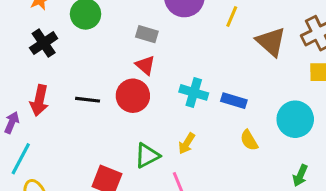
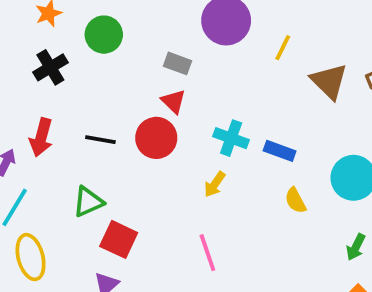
yellow arrow: (187, 143) -> (215, 184), moved
green triangle: (147, 156) -> (88, 202), moved

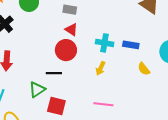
black line: (100, 140) -> (54, 73), moved
pink line: (207, 253) -> (103, 104), turned -54

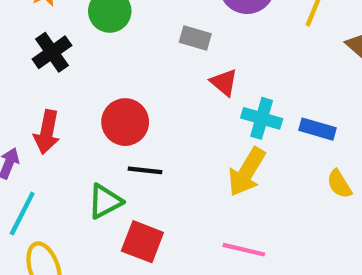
red triangle: (71, 30) -> (224, 82), moved
red circle: (66, 50) -> (125, 122), moved
yellow arrow: (101, 68) -> (247, 172), size x1.6

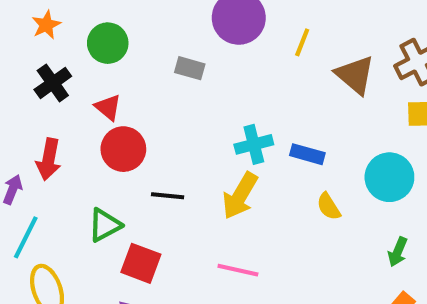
red triangle: (224, 82) -> (108, 107), moved
cyan cross: (262, 118) -> (254, 144), turned -30
black line: (145, 170) -> (168, 196), moved

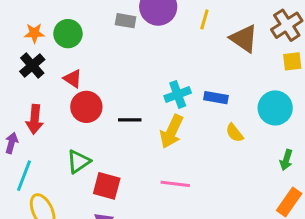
orange star: (46, 25) -> (34, 33), moved, turned 30
gray rectangle: (190, 68) -> (126, 21), moved
black line: (168, 196) -> (130, 120), moved

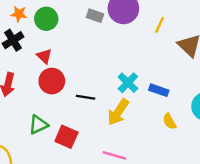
cyan cross: (178, 94) -> (128, 83), turned -35
red square: (107, 186) -> (66, 137), moved

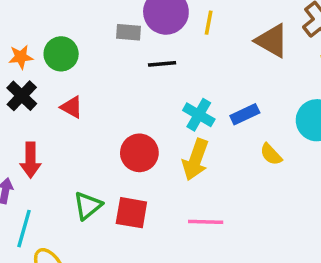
yellow line: (160, 25) -> (209, 23), moved
red circle: (52, 81) -> (139, 153), moved
blue rectangle: (159, 90) -> (245, 114), turned -30
black line: (86, 97) -> (162, 64), moved

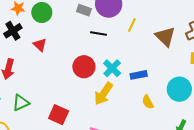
yellow line: (209, 23) -> (132, 25), moved
red circle: (139, 153) -> (84, 67), moved
green triangle: (88, 206) -> (21, 103), moved

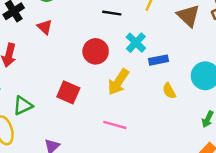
cyan cross: (112, 68) -> (136, 43), moved
green triangle: (21, 103) -> (23, 105), moved
red square: (59, 115) -> (68, 92), moved

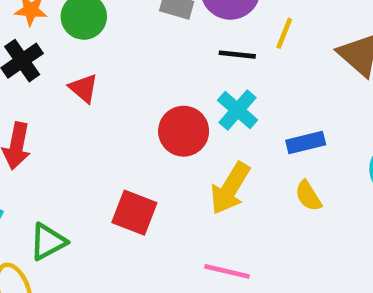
black line: (112, 13) -> (237, 55), moved
cyan cross: (136, 43) -> (238, 110), moved
yellow semicircle: (169, 91) -> (308, 196), moved

